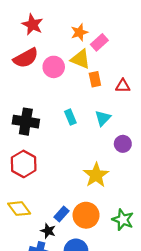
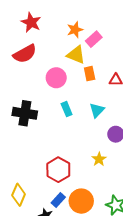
pink circle: (54, 67) -> (56, 78), moved
red hexagon: (24, 164) -> (58, 170), moved
yellow star: (96, 175) -> (99, 159), moved, size x0.6
yellow diamond: (19, 209) -> (19, 195), turned 60

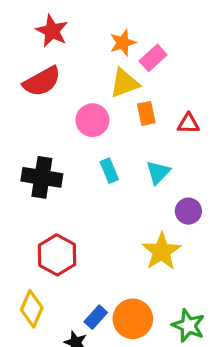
yellow triangle: (76, 55) -> (124, 83), turned -42
yellow star: (99, 159) -> (161, 251), size x1.6
red hexagon: (58, 170) -> (57, 255), moved

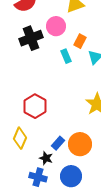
orange rectangle: (146, 113) -> (80, 41), moved, turned 40
black cross: (42, 177) -> (31, 38), moved, turned -30

